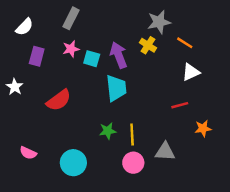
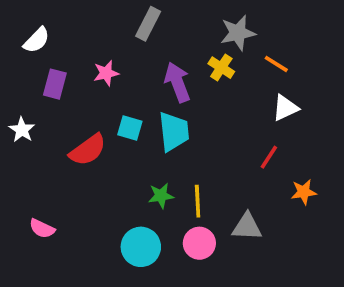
gray rectangle: (71, 18) -> (148, 24), moved
cyan square: (92, 59) -> (130, 128), moved
red line: (180, 105) -> (269, 157), turned -42
cyan circle: (73, 163) -> (141, 247), moved

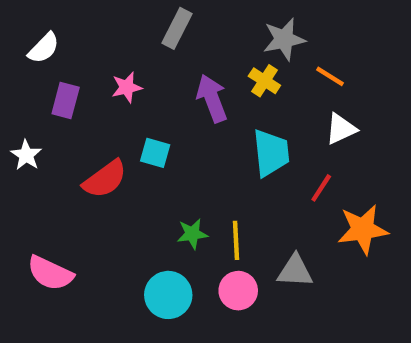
cyan trapezoid: (174, 132) -> (271, 153), moved
orange star: (304, 192) -> (363, 229), size x1.6
pink semicircle: (42, 229) -> (50, 273), size x1.5

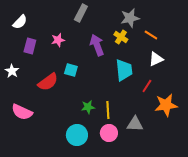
pink semicircle: (50, 273) -> (22, 112), moved

